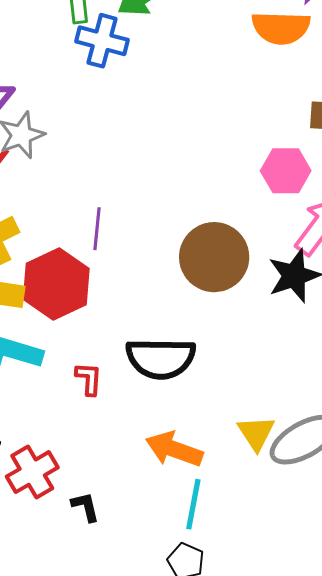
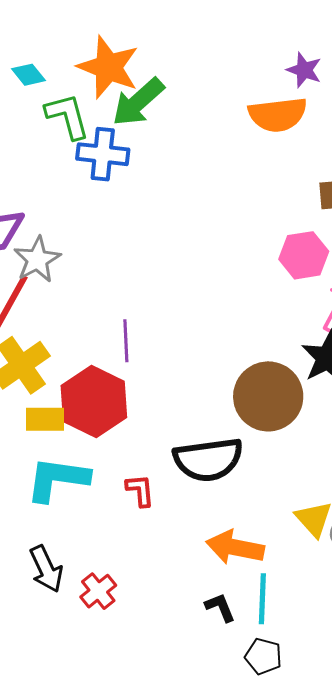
brown circle: (214, 257) -> (268, 396), moved
red cross: (32, 472) -> (98, 591), size x0.7
black L-shape: (85, 507) -> (220, 607), moved

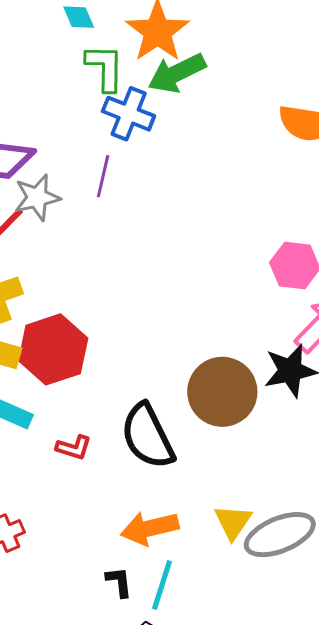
purple line: (126, 341) -> (103, 176), moved
black semicircle: (208, 460) -> (148, 436), turned 56
red L-shape: (140, 490) -> (74, 448), turned 96
orange arrow: (235, 547) -> (150, 528), turned -40

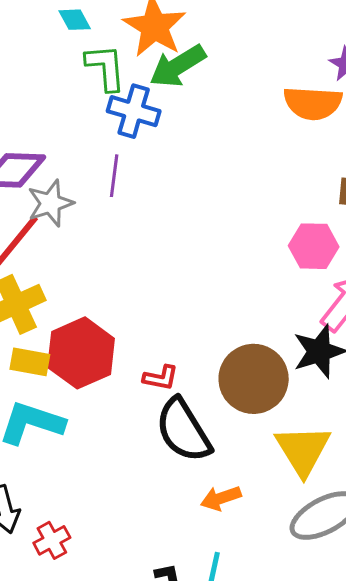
red L-shape: (74, 448) -> (161, 378), moved
yellow triangle: (233, 522) -> (303, 450), moved, size x1.5
orange arrow: (150, 528) -> (221, 498), moved, size x0.7

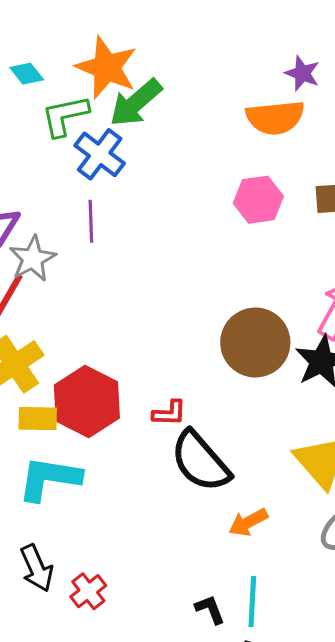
green L-shape: (106, 67) -> (65, 116), turned -88
blue cross: (134, 111) -> (100, 154), turned 30
pink hexagon: (314, 246) -> (258, 200), moved
brown circle: (254, 379) -> (255, 343), moved

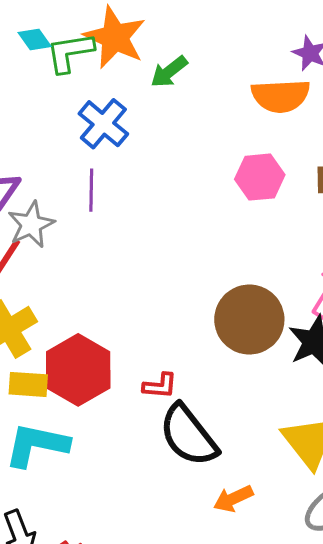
green arrow: (136, 103) -> (169, 72), moved, size x0.7
green L-shape: (65, 116) -> (70, 52), moved

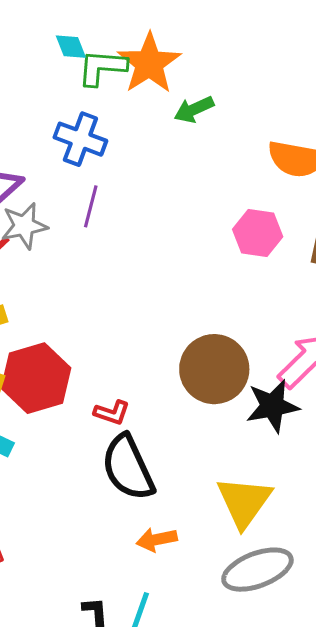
blue cross: (103, 124) -> (80, 139), moved, turned -33

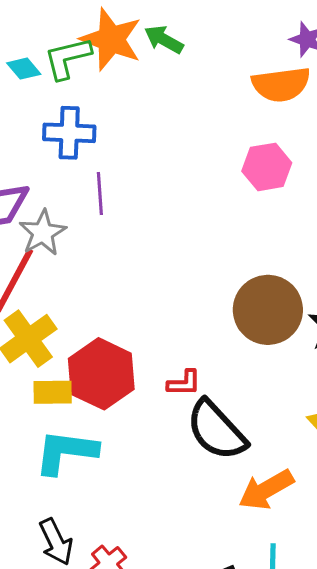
cyan diamond: (71, 47) -> (24, 69), moved
green arrow: (194, 109) -> (164, 40), moved, turned 72
orange arrow: (157, 540) -> (266, 490), size x1.4

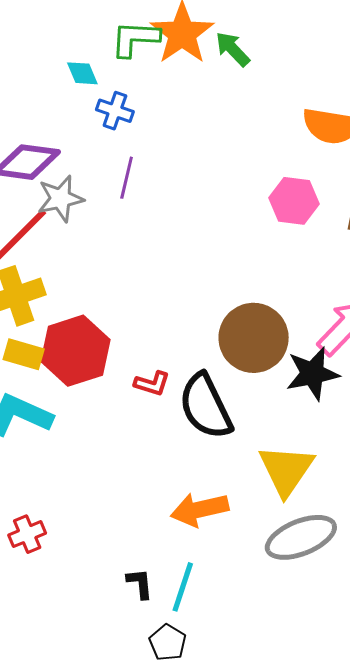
cyan diamond: (24, 69) -> (82, 73), moved
blue cross: (69, 133) -> (115, 111), size x0.7
black semicircle: (216, 430) -> (206, 406), moved

